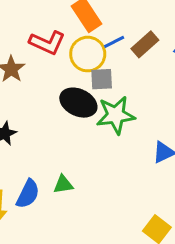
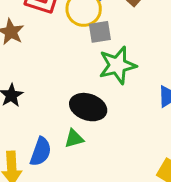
black ellipse: (78, 103) -> (88, 107), moved

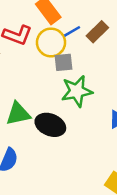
green triangle: (74, 139) -> (18, 114), moved, size x1.5

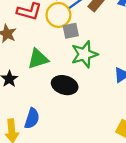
green triangle: (18, 114) -> (38, 59), moved

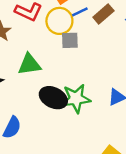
green star: (84, 54) -> (76, 98), moved

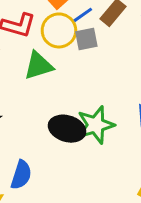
gray square: (70, 40) -> (86, 39), moved
green triangle: (29, 64) -> (39, 66), moved

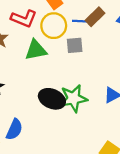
blue line: (83, 15) -> (80, 21), moved, turned 32
gray square: (86, 39) -> (75, 45), moved

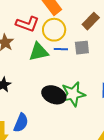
blue line: (80, 21) -> (61, 49), moved
gray square: (75, 45) -> (82, 48), moved

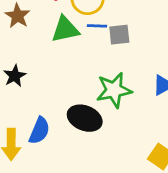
gray square: (82, 48) -> (119, 35), moved
black ellipse: (54, 95) -> (85, 118), moved

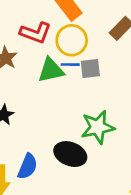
blue line: (97, 26) -> (70, 65), moved
gray square: (119, 35) -> (90, 69), moved

